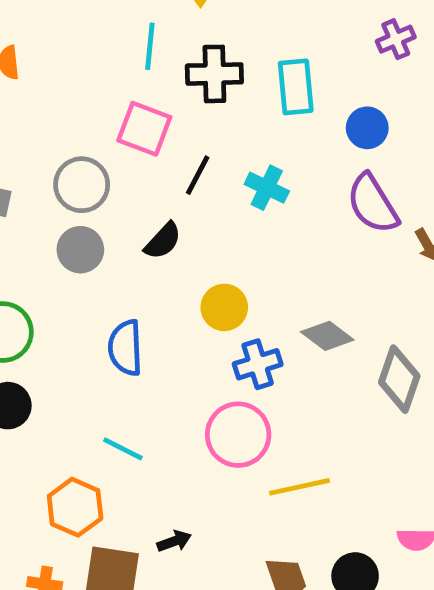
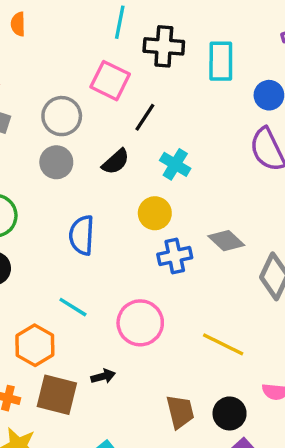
cyan cross: (267, 188) -> (175, 164), moved
pink circle: (238, 435) -> (140, 323), moved
yellow line: (300, 487) -> (223, 344), moved, turned 33

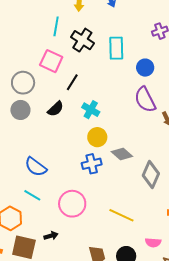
black cross: (164, 46) -> (82, 40), turned 30
yellow circle: (155, 213) -> (97, 137), moved
blue semicircle: (82, 235) -> (36, 167), moved, turned -55

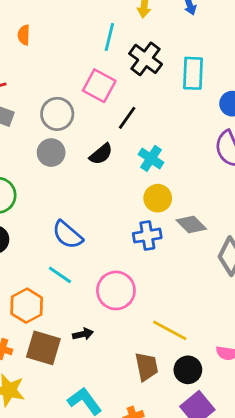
yellow line: (121, 215) -> (170, 330), moved

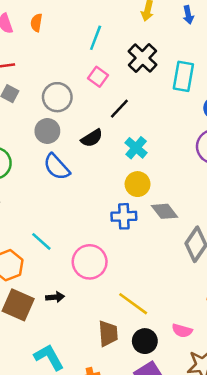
cyan line: (109, 37) -> (96, 38), moved
pink square: (99, 86) -> (98, 77), size x0.7
blue semicircle: (67, 235) -> (57, 167), moved

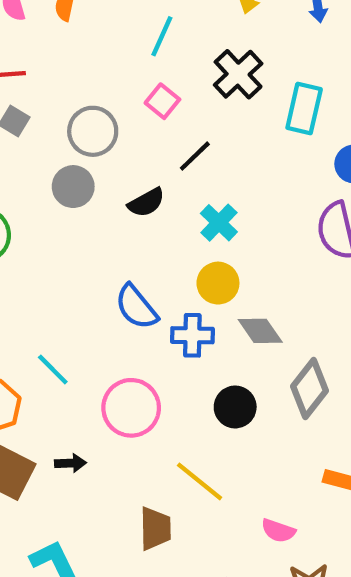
blue semicircle: (57, 167) -> (136, 307), moved
black circle: (145, 341) -> (235, 407), moved

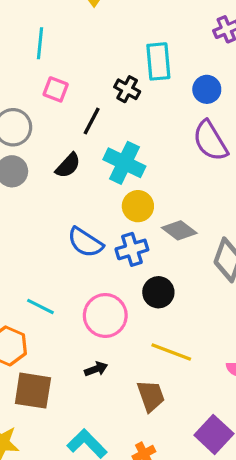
black cross: (238, 74) -> (127, 89), moved, size x0.7
cyan cross: (219, 223) -> (124, 163), size x1.4
black circle: (235, 407) -> (158, 292), moved
black arrow: (70, 463) -> (96, 369), moved

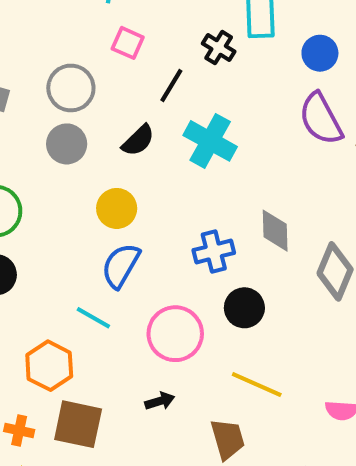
yellow circle: (138, 206) -> (117, 208), moved
gray diamond: (179, 230) -> (275, 231), turned 48
blue semicircle: (85, 242) -> (121, 266), moved, turned 84

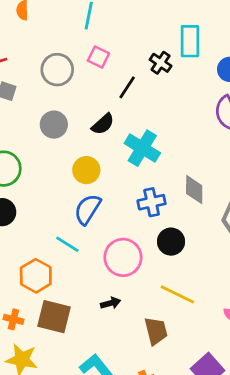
gray circle: (71, 88) -> (57, 70), moved
cyan cross: (210, 141) -> (142, 148), moved

